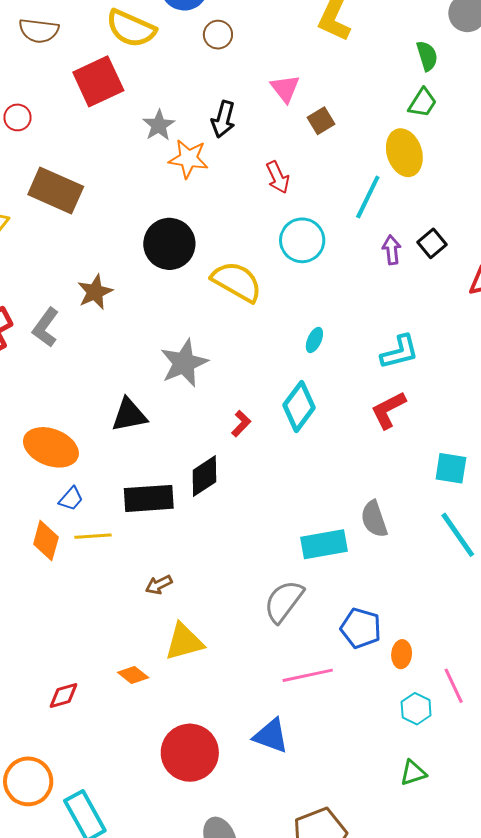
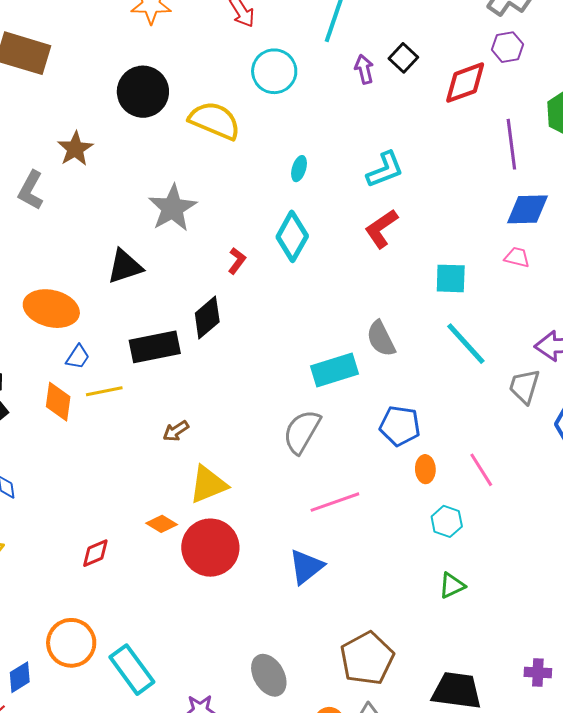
blue pentagon: (361, 628) -> (400, 426), moved
pink line: (454, 686) -> (481, 470), moved
blue triangle: (271, 736) -> (306, 567), turned -51
red circle: (190, 753) -> (210, 548), moved

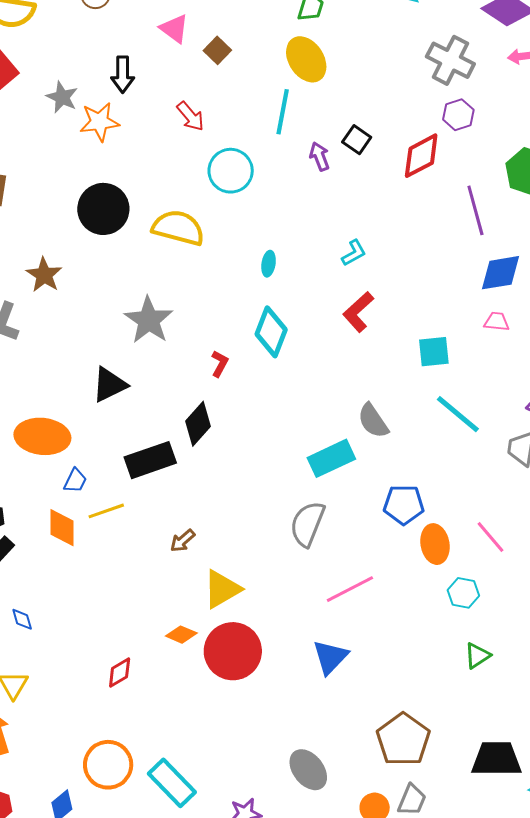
cyan L-shape: (385, 170) -> (354, 253), size x0.7
orange ellipse: (425, 469) -> (435, 544), size x1.4

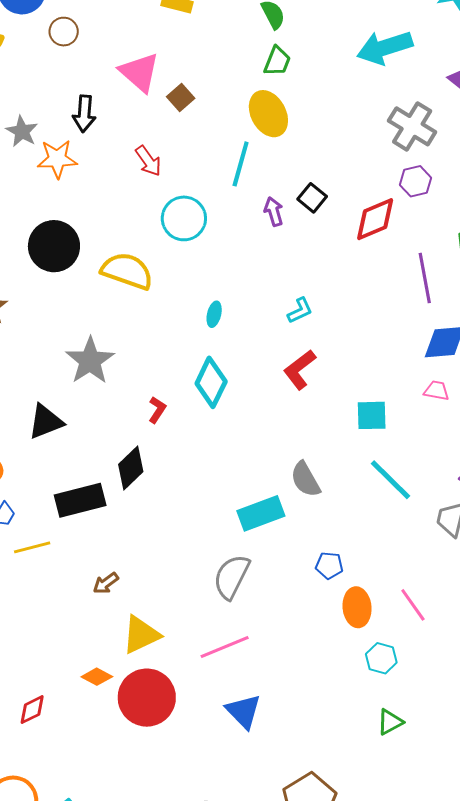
pink triangle: (174, 29) -> (139, 72), size x1.4
blue pentagon: (404, 505) -> (329, 565), size x0.7
pink line: (350, 589) -> (225, 647), moved
blue triangle: (330, 657) -> (243, 711), turned -33

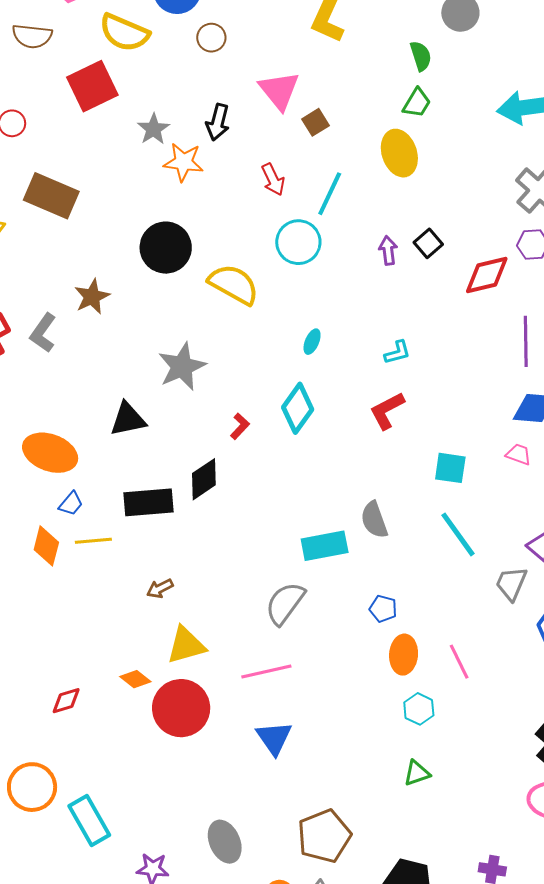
cyan line: (241, 164) -> (330, 194), moved

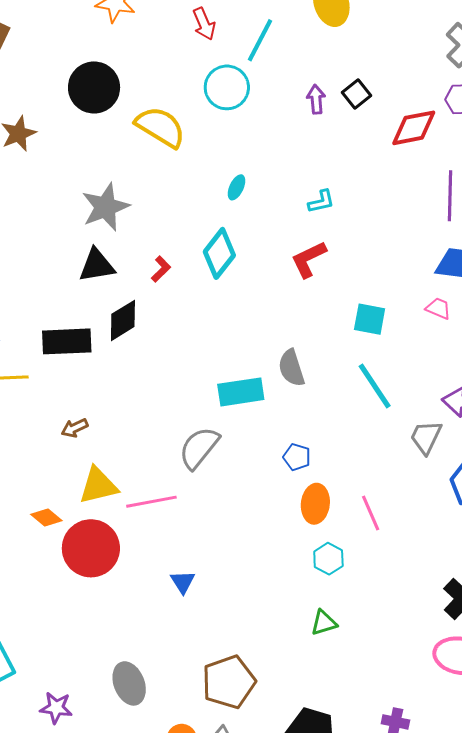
black triangle: (128, 419) -> (97, 265), moved
pink line: (266, 671) -> (151, 502), moved
blue triangle: (274, 738) -> (183, 582), size x0.7

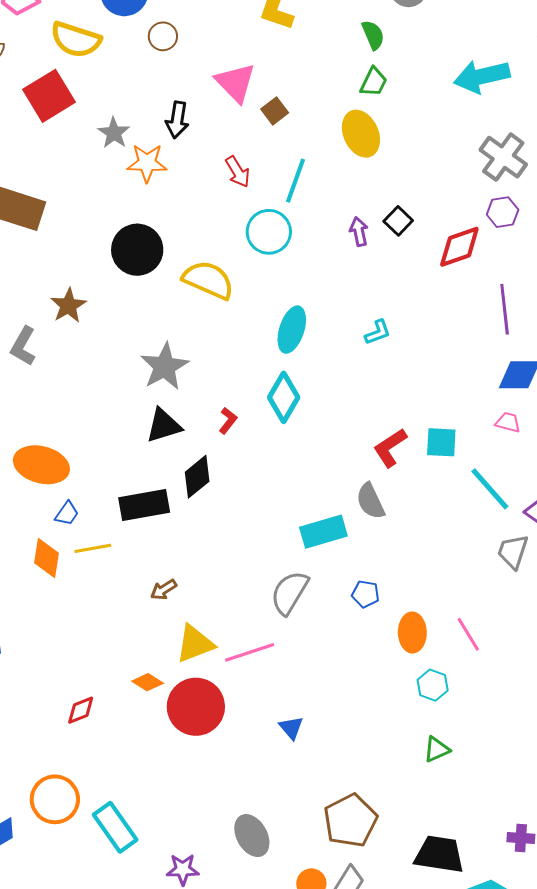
cyan ellipse: (236, 187) -> (292, 330), size x1.8
red L-shape: (309, 259) -> (390, 448), moved
cyan line: (375, 386) -> (490, 489), moved
blue pentagon: (297, 457) -> (365, 594), moved

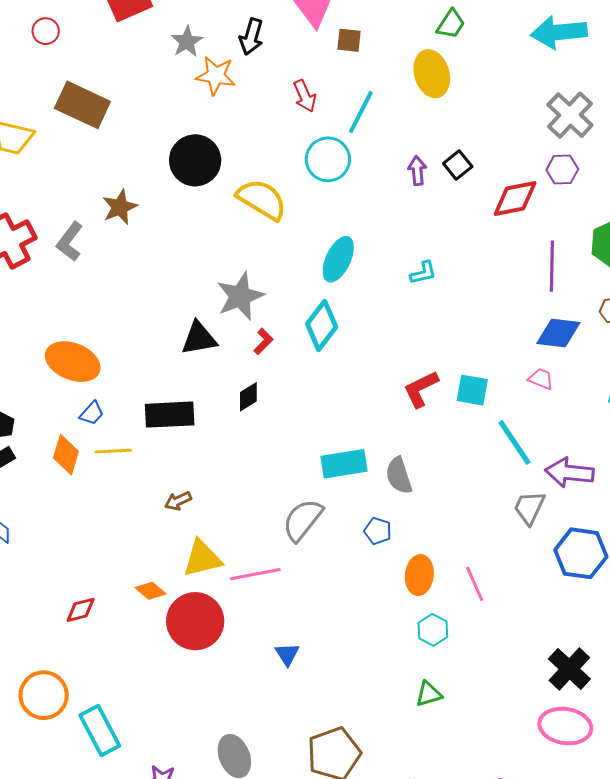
brown square: (275, 111) -> (349, 40), turned 36
gray star: (165, 367) -> (240, 296), moved
black diamond: (197, 477) -> (248, 397), moved, size x0.7
gray semicircle: (370, 501) -> (399, 476), moved

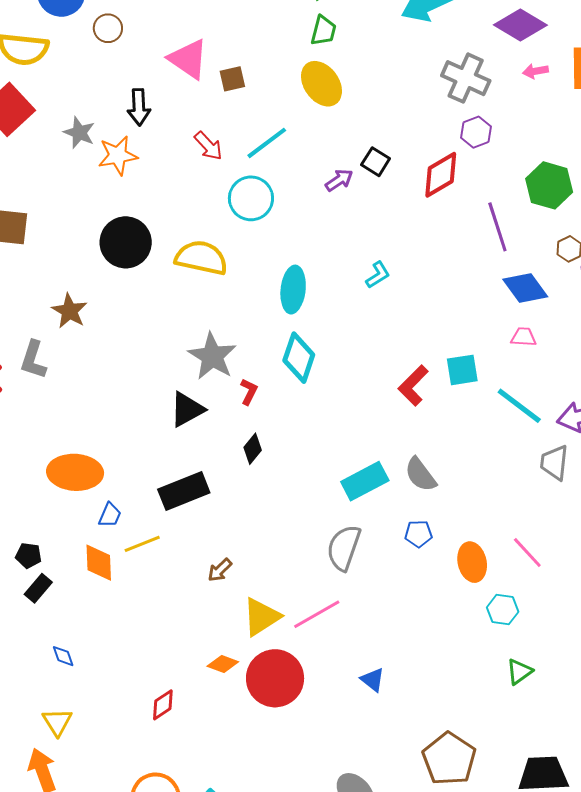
cyan line: (361, 112) -> (267, 143), turned 45
purple arrow: (417, 171) -> (339, 180), turned 80
blue diamond: (558, 333) -> (525, 288), turned 66

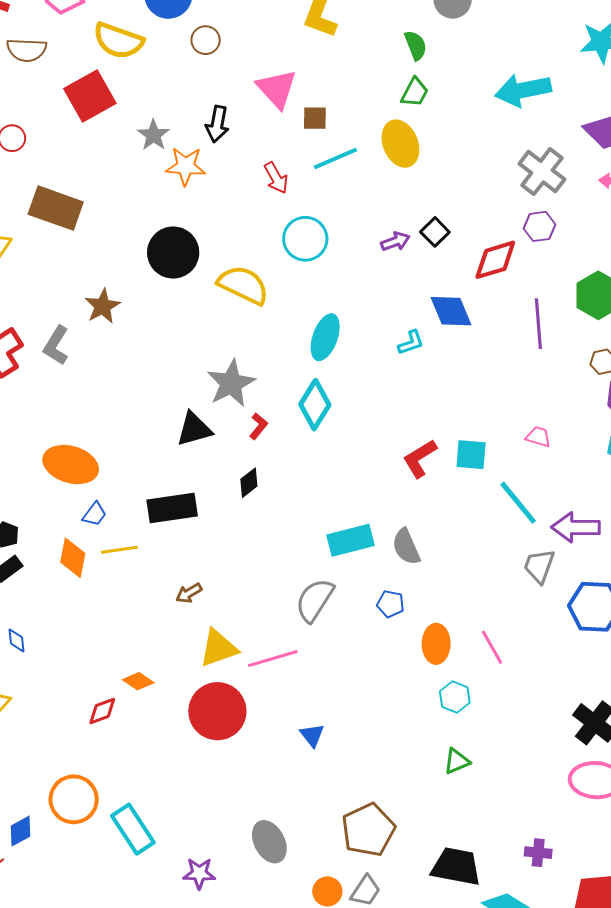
cyan line: (267, 143) -> (335, 159), moved
blue diamond: (525, 288) -> (451, 311), moved
orange diamond: (223, 664) -> (138, 681), moved

